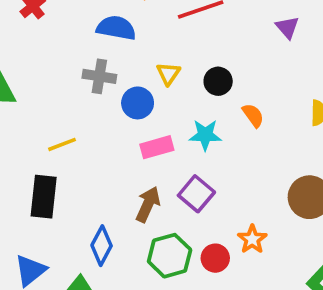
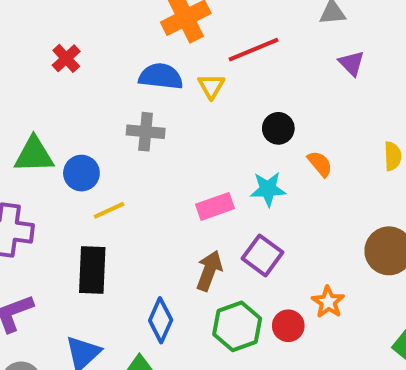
yellow triangle: (168, 74) -> (211, 86), moved
blue circle: (138, 103) -> (81, 173), moved

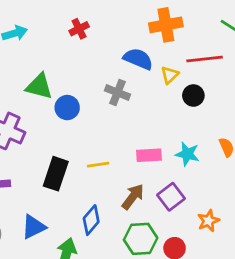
black circle: (278, 128) -> (193, 96), moved
yellow line: (109, 210) -> (98, 165), moved
orange star: (328, 302) -> (208, 221), moved

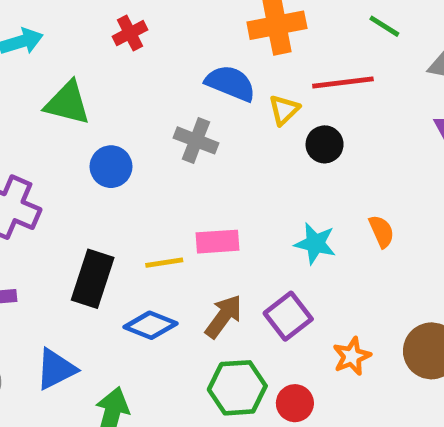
green triangle: (39, 86) -> (67, 103), moved
pink rectangle: (149, 155) -> (217, 242), moved
blue diamond: (91, 220) -> (151, 325), moved, turned 72

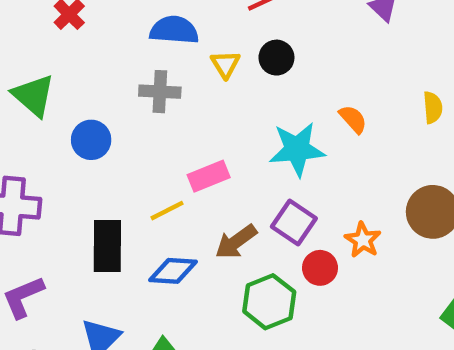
green triangle: (67, 103) -> (33, 95), turned 45
yellow triangle: (284, 110) -> (225, 64), moved
cyan star: (315, 243) -> (297, 149), size x1.4
brown arrow: (224, 317) -> (236, 242), turned -144
red circle: (295, 403) -> (320, 268), moved

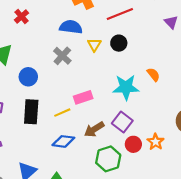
gray cross: (160, 92) -> (62, 56), turned 36
orange star: (363, 240) -> (156, 142), moved
black rectangle: (107, 246) -> (31, 112), moved

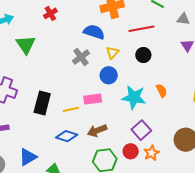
black circle: (119, 43) -> (143, 55), moved
blue circle: (28, 77) -> (109, 75), moved
purple square: (122, 122) -> (141, 130), moved

